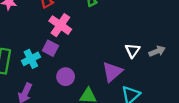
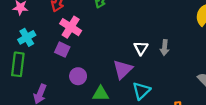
gray arrow: (157, 51) -> (165, 48), turned 120
cyan cross: (31, 59) -> (27, 37), moved

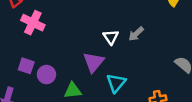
gray arrow: (165, 48) -> (136, 34), turned 48
purple square: (62, 50) -> (26, 66), moved

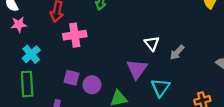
pink cross: (33, 23) -> (75, 35), turned -30
gray arrow: (136, 34) -> (177, 52), moved

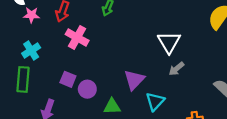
pink star: (19, 24) -> (31, 15), moved
pink cross: (75, 35) -> (77, 37), turned 30
white triangle: (152, 43) -> (169, 42), moved, size x1.5

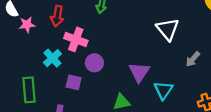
cyan cross: (31, 50) -> (52, 58), moved
gray arrow: (176, 69) -> (193, 59), moved
purple circle: (87, 89) -> (94, 63), moved

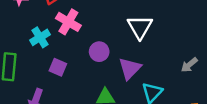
white triangle: (168, 29) -> (140, 27), moved
purple circle: (94, 63) -> (99, 52), moved

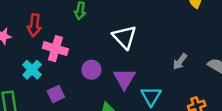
purple square: (58, 67) -> (56, 94), turned -35

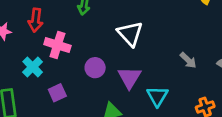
gray arrow: (180, 62) -> (188, 60), turned -84

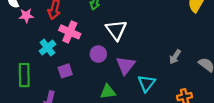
white triangle: (130, 34) -> (116, 30), moved
gray arrow: (188, 60) -> (175, 57), turned 72

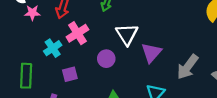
pink cross: (70, 32) -> (77, 33), turned 30
gray arrow: (175, 57) -> (188, 67), size x1.6
purple triangle: (126, 65) -> (151, 53), moved

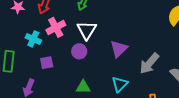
white triangle: (127, 34) -> (87, 30), moved
cyan cross: (53, 48) -> (33, 39), turned -35

